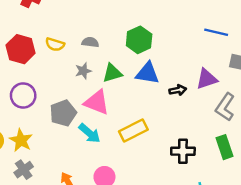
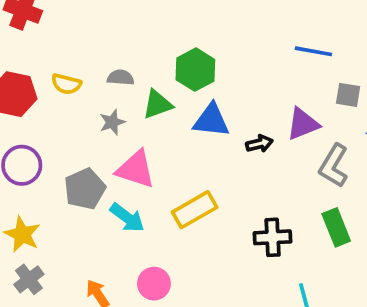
green triangle: (112, 73) -> (157, 104), moved

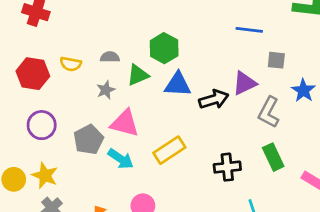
black arrow: (259, 144) -> (214, 99), size x1.5

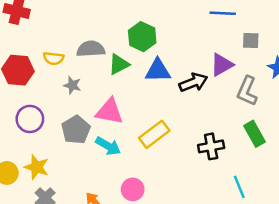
gray semicircle: (110, 57) -> (91, 49), size x1.5
gray star: (106, 90) -> (72, 85), moved, turned -30

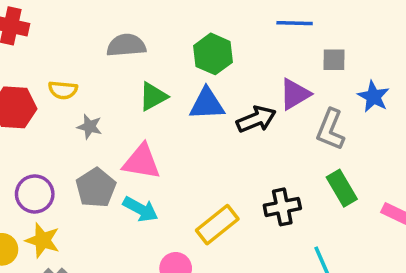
green hexagon: (142, 37) -> (213, 54), moved
gray semicircle: (91, 49) -> (126, 45), moved
purple circle: (30, 119) -> (35, 194), moved
yellow rectangle: (154, 134) -> (217, 225), moved

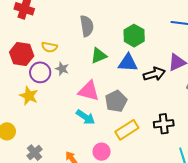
gray semicircle: (126, 45) -> (87, 26), turned 80
gray pentagon: (96, 188) -> (116, 101), moved
purple circle: (35, 194) -> (40, 72), moved
yellow star: (43, 240) -> (29, 96), moved

